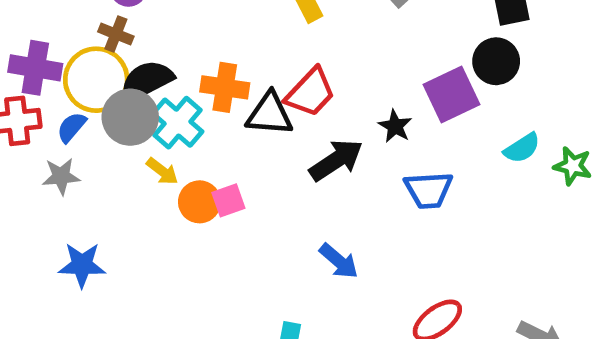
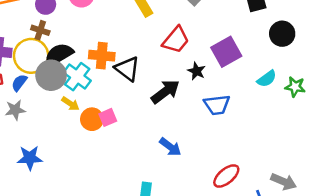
black circle: (496, 61) -> (282, 34), moved
red trapezoid: (310, 92) -> (176, 40), moved
black triangle: (270, 114) -> (127, 69), turned 36

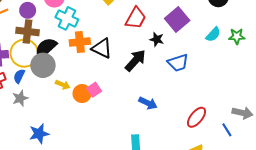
brown cross: (40, 30) -> (28, 32), size x1.5
cyan cross: (77, 77) -> (67, 18), moved

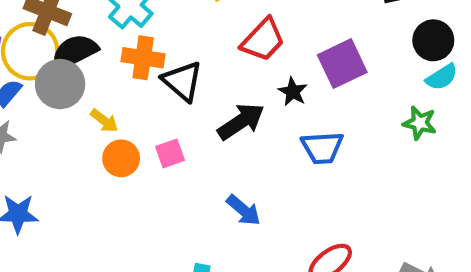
cyan semicircle: (213, 34) -> (442, 77), moved
green star: (237, 36) -> (420, 123), moved
yellow arrow: (63, 85) -> (104, 121), moved
pink square: (94, 90) -> (170, 153), moved

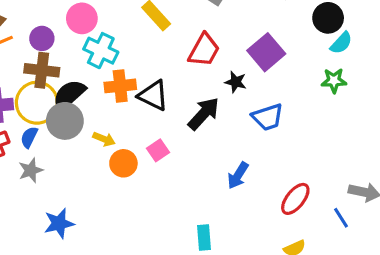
blue arrow: (244, 210) -> (238, 175), moved, turned 96

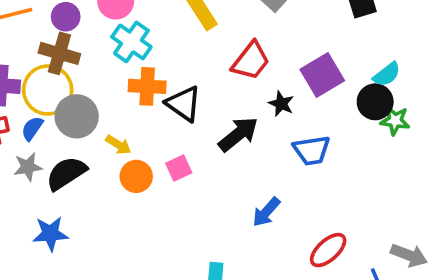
black circle: (328, 18) -> (375, 102), moved
cyan semicircle: (341, 43) -> (387, 74), moved
black semicircle: (69, 95) -> (66, 173), moved

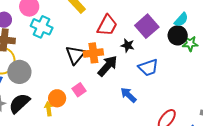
orange cross: (147, 86) -> (93, 53), moved
black triangle: (184, 104) -> (75, 55), turned 45
yellow arrow: (118, 145) -> (49, 109), moved, turned -120
blue arrow: (266, 212) -> (128, 95), moved, turned 102

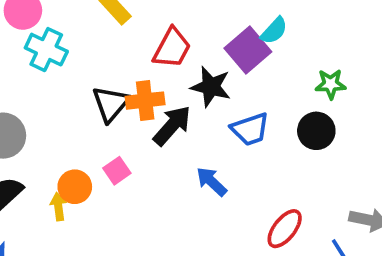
cyan semicircle: (181, 20) -> (274, 31), moved
black circle: (178, 35) -> (316, 131), moved
black star: (128, 45) -> (211, 87), size x1.5

